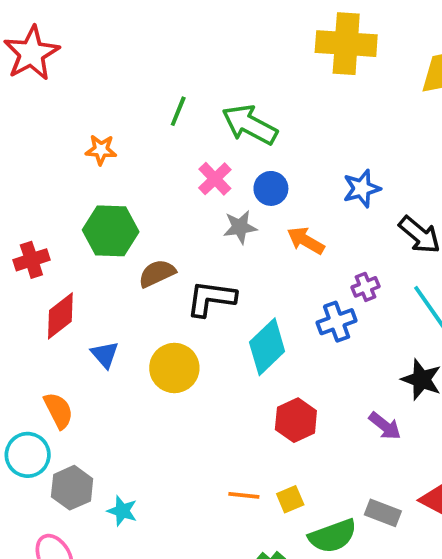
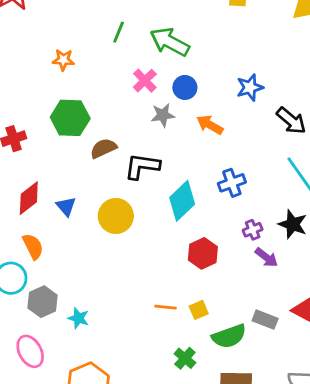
purple cross: (366, 287) -> (253, 230), moved
red diamond: (60, 316) -> (29, 198), moved

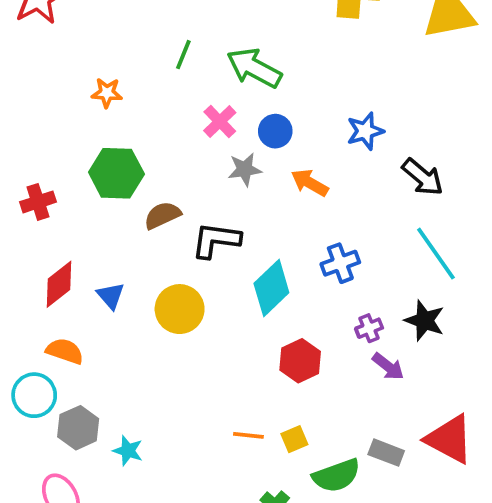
orange semicircle: (33, 246) -> (65, 351), turned -44

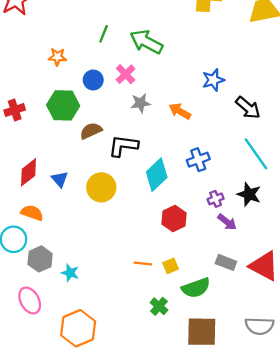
blue circle: (275, 131) -> (93, 80), moved
red cross: (38, 202) -> (15, 110), moved
gray rectangle: (386, 453) -> (226, 262), moved

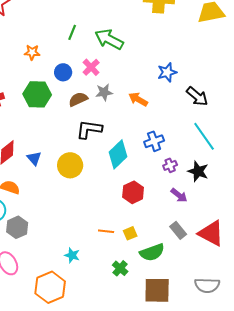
brown semicircle: (91, 131) -> (78, 99), moved
purple cross: (216, 199) -> (170, 165), moved
gray rectangle: (226, 262) -> (178, 230), turned 30
cyan star: (70, 273) -> (72, 255), moved

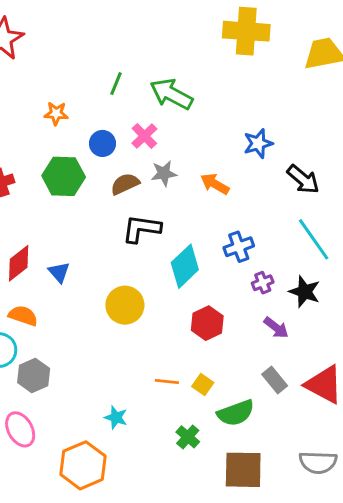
yellow circle: (70, 165) -> (125, 305), moved
yellow square: (130, 233) -> (203, 384), turned -32

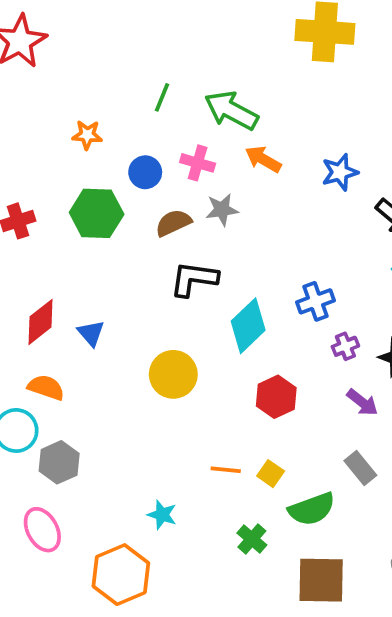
pink cross: (144, 136) -> (198, 163), turned -30
orange arrow: (215, 184) -> (263, 159), moved

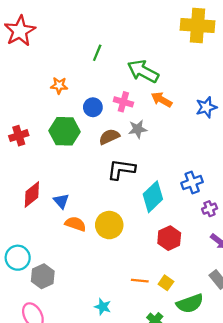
green line: (162, 97) -> (97, 53), moved
orange semicircle: (46, 387) -> (75, 224), moved

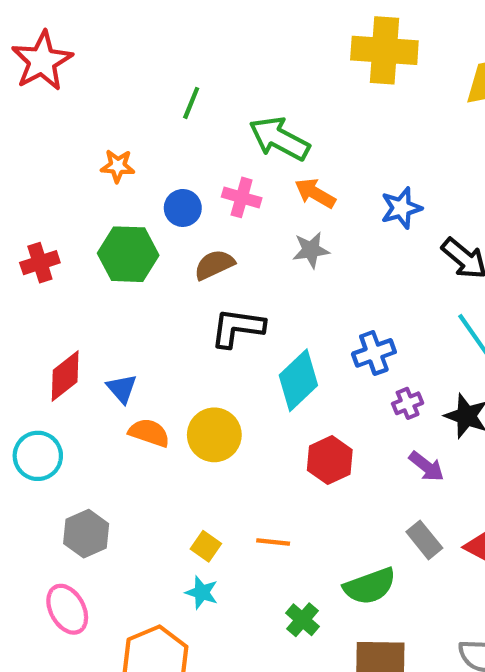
gray star: (138, 129) -> (311, 250), moved
cyan circle: (18, 258) -> (38, 456), moved
yellow square: (166, 283) -> (206, 546), moved

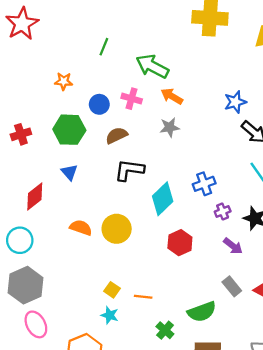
blue star: (401, 208) -> (235, 102), moved
blue triangle: (122, 389) -> (69, 172), moved
gray hexagon: (86, 534) -> (26, 285), moved, size x1.4
orange line: (273, 542) -> (143, 297), moved

